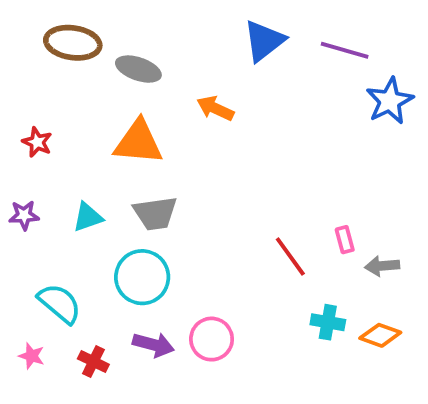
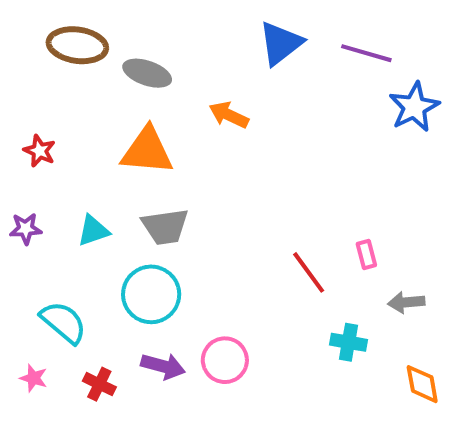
gray arrow: (382, 266) -> (406, 302), moved
orange diamond: (380, 335) -> (422, 384), moved, turned 60

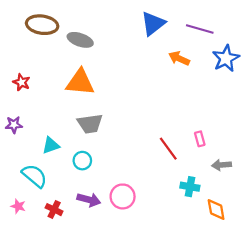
orange arrow: (229, 115) -> (179, 58), moved
cyan triangle: (93, 231) -> (51, 145), moved
cyan circle: (151, 294) -> (82, 161), size x0.6
orange diamond: (422, 384) -> (216, 210), moved

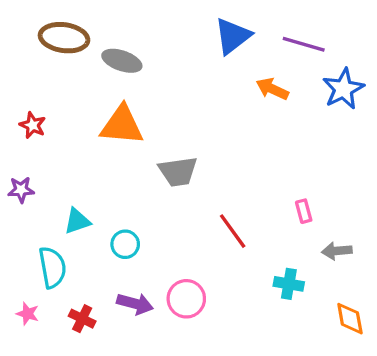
gray trapezoid: (90, 124) -> (178, 172), moved
red line: (168, 149) -> (233, 231), moved
cyan semicircle: (34, 176) -> (52, 267), turned 40
orange diamond: (216, 210) -> (350, 319), moved

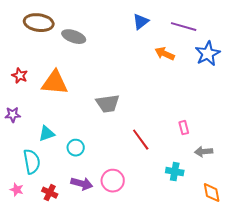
blue triangle: (233, 36) -> (141, 22), size x0.7
orange triangle: (122, 125) -> (55, 83), moved

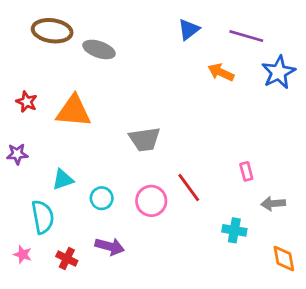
pink circle: (113, 181) -> (151, 201), moved

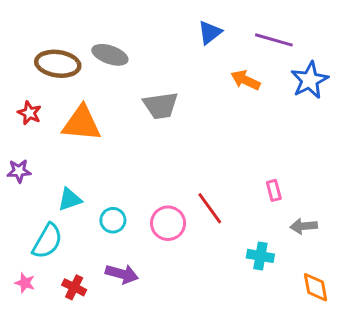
brown ellipse: (52, 31) -> (58, 64), moved
gray trapezoid: (145, 139) -> (161, 105), moved
cyan semicircle: (43, 217) -> (47, 241), turned 40

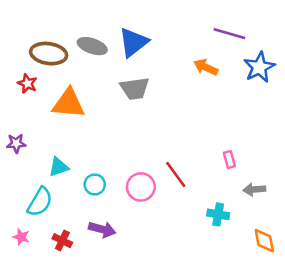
blue triangle: (210, 32) -> (133, 42), moved, size x1.5
red star: (29, 113) -> (27, 83), moved

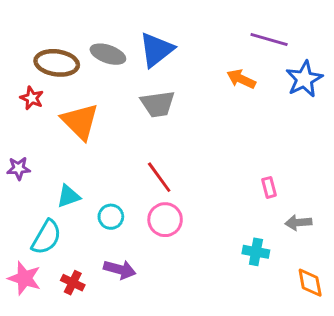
orange triangle: (69, 103) -> (80, 121), turned 40
red line: (176, 175) -> (159, 177), moved
pink star: (21, 237) -> (24, 278), size x1.6

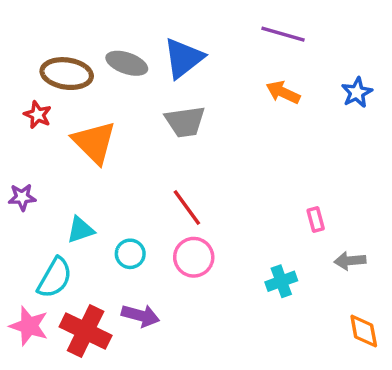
purple line: (269, 39) -> (283, 34), moved
blue star: (304, 79) -> (357, 92), size x0.7
cyan cross: (256, 252) -> (281, 281), moved, turned -30
red cross: (73, 283) -> (86, 331), size x1.8

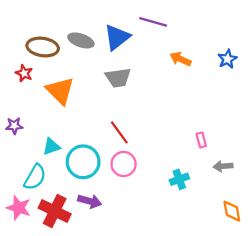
purple line: (283, 34) -> (153, 22), moved
cyan circle: (130, 254) -> (83, 162), size x1.8

